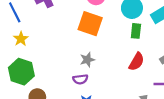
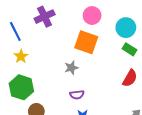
green rectangle: (136, 31) -> (130, 49), turned -64
gray star: (87, 60) -> (71, 68), moved

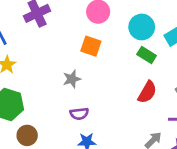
orange square: (86, 42) -> (91, 46), size x0.7

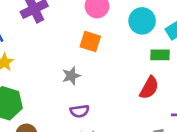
green rectangle: (147, 55) -> (160, 55), moved, turned -30

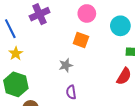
purple semicircle: (80, 111) -> (71, 92), turned 88

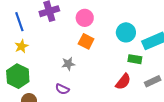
pink circle: (87, 13) -> (85, 18), moved
purple semicircle: (71, 92) -> (62, 89), moved, turned -64

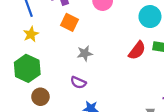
orange square: (86, 41) -> (70, 22), moved
red semicircle: (123, 82) -> (137, 50), moved

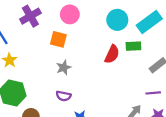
orange square: (70, 22) -> (58, 39), moved

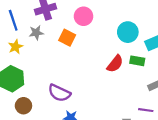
gray star: (64, 67) -> (36, 33), moved
purple semicircle: (63, 96) -> (59, 93), size x1.5

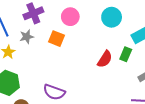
cyan circle: (128, 32) -> (112, 17), moved
green rectangle: (137, 61) -> (126, 54), turned -72

